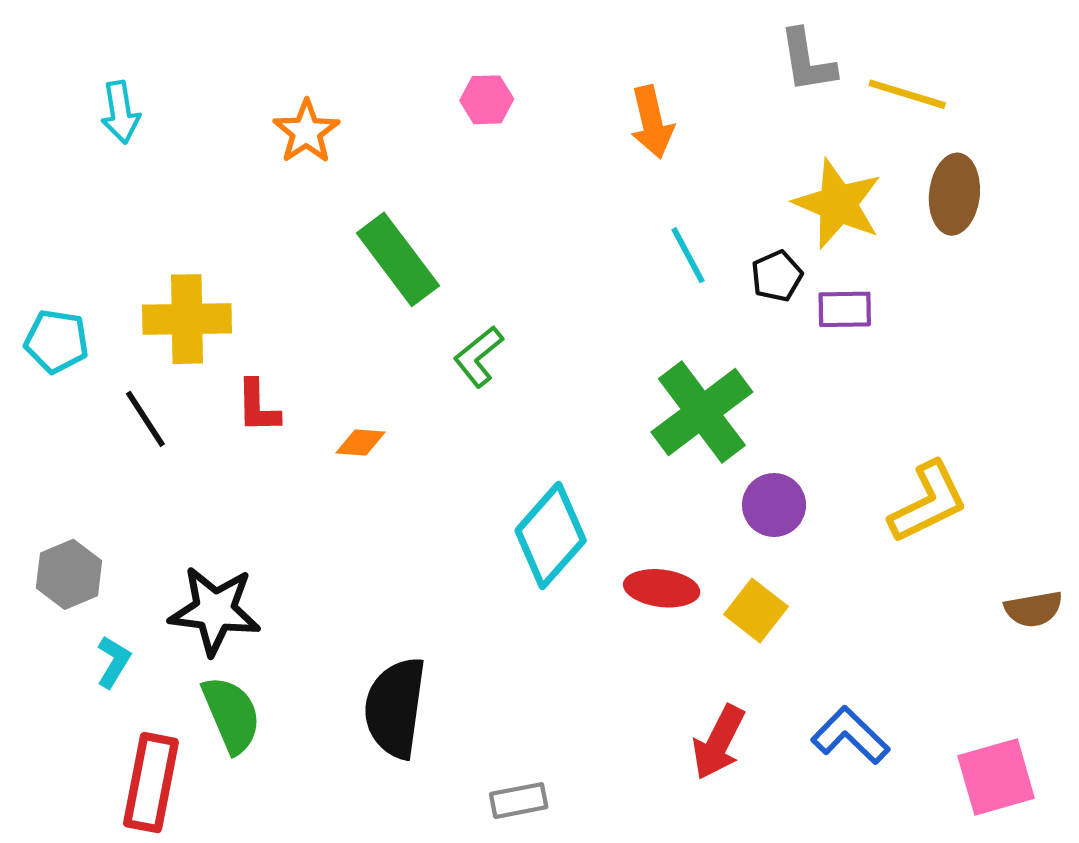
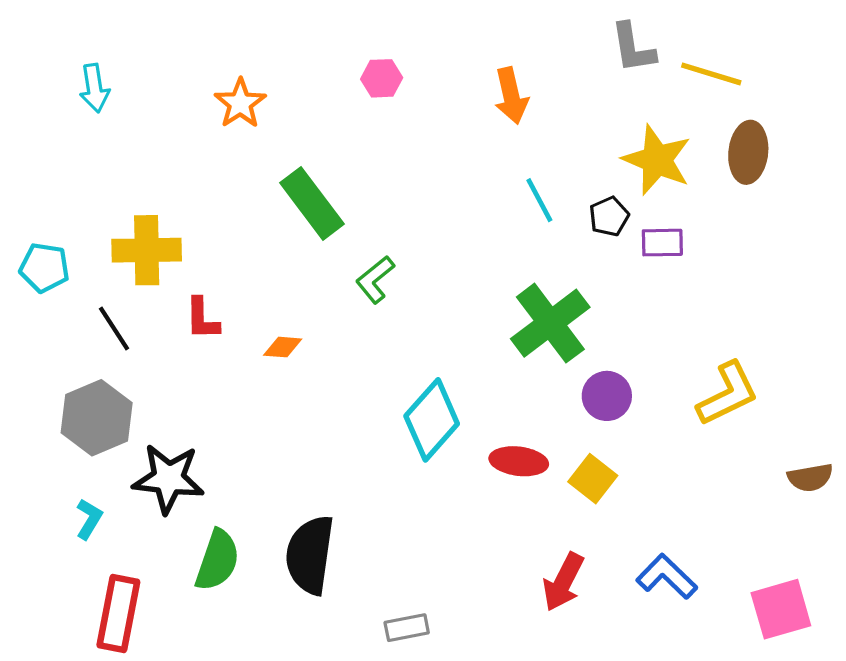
gray hexagon: (69, 574) -> (97, 418), moved, size x1.4
green semicircle: (231, 715) -> (217, 560), moved, turned 42

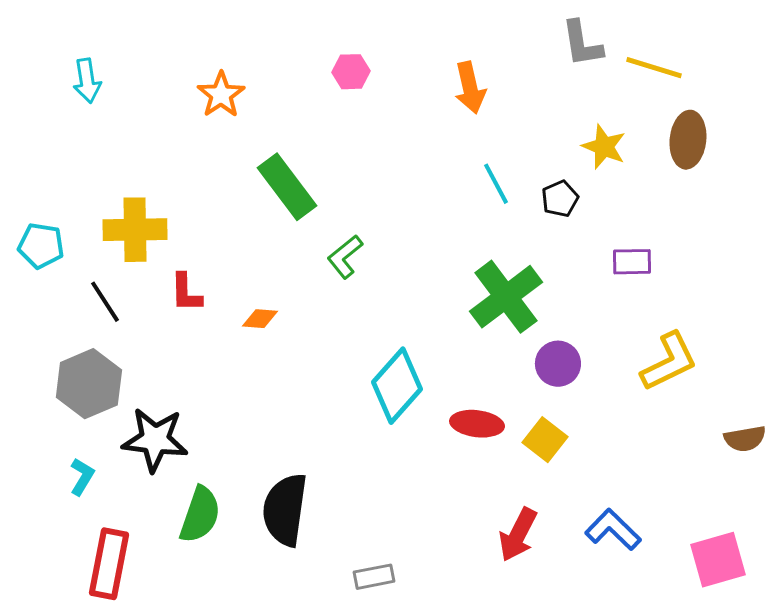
yellow star: (657, 160) -> (604, 147), size x0.7
purple rectangle: (662, 243) -> (632, 262), moved

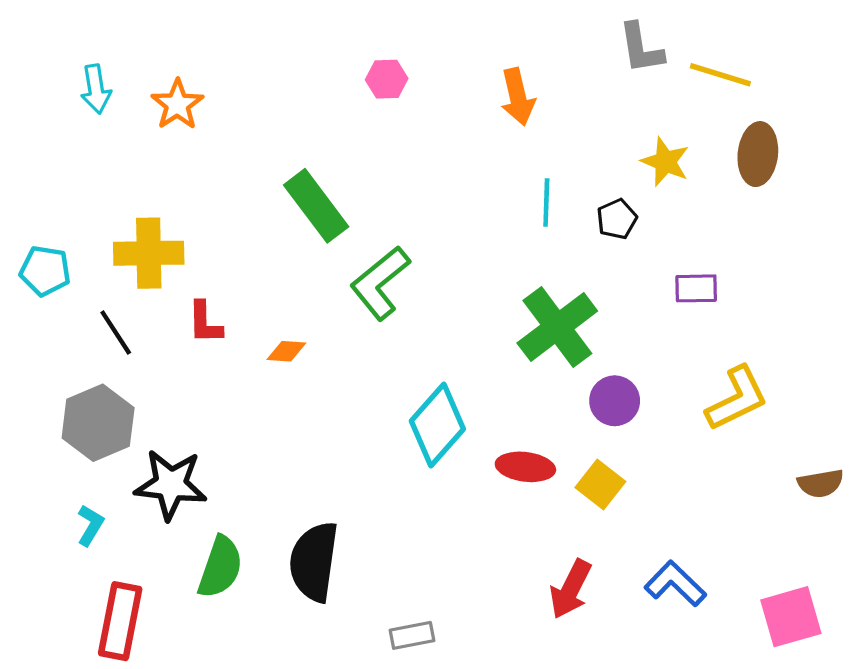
orange star: (221, 95) -> (177, 104), moved
cyan line: (496, 184) -> (546, 203), turned 30
green L-shape: (345, 257) -> (380, 283), size x1.5

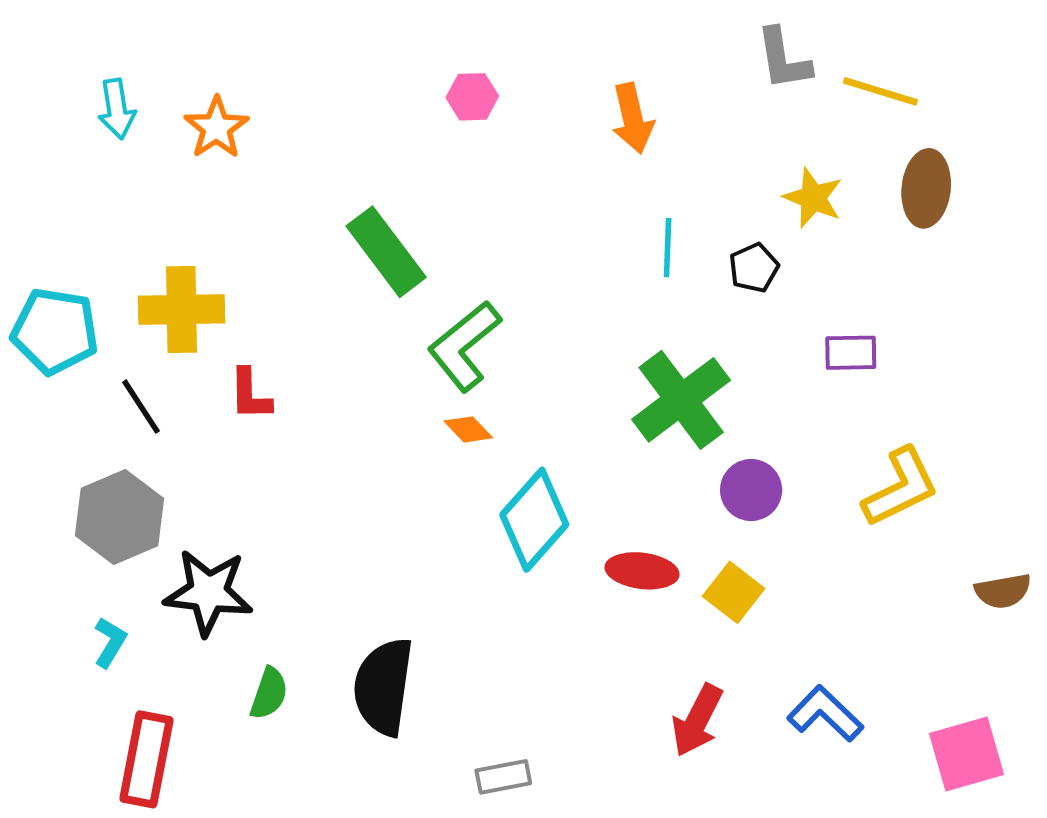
cyan pentagon: (45, 271) -> (55, 331), size x1.4
orange diamond: (286, 351) -> (468, 429), moved, turned 42
green semicircle: (220, 567) -> (269, 693), size x0.7

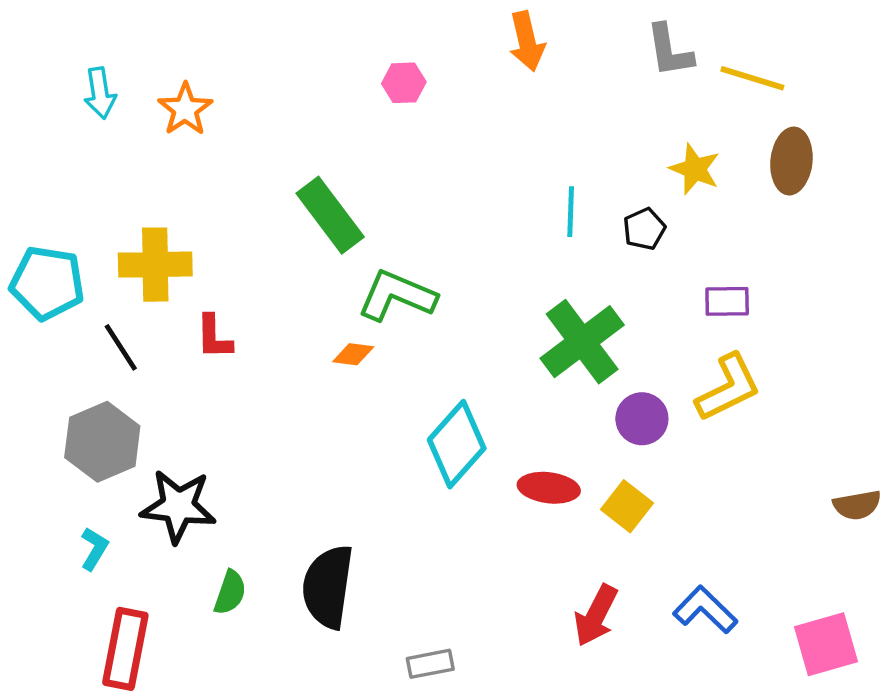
orange arrow: (633, 118) -> (527, 41), moved
green L-shape: (464, 346) -> (397, 296), turned 62
orange diamond: (468, 429) -> (353, 354), moved, turned -39
yellow L-shape: (901, 487) -> (728, 388), moved

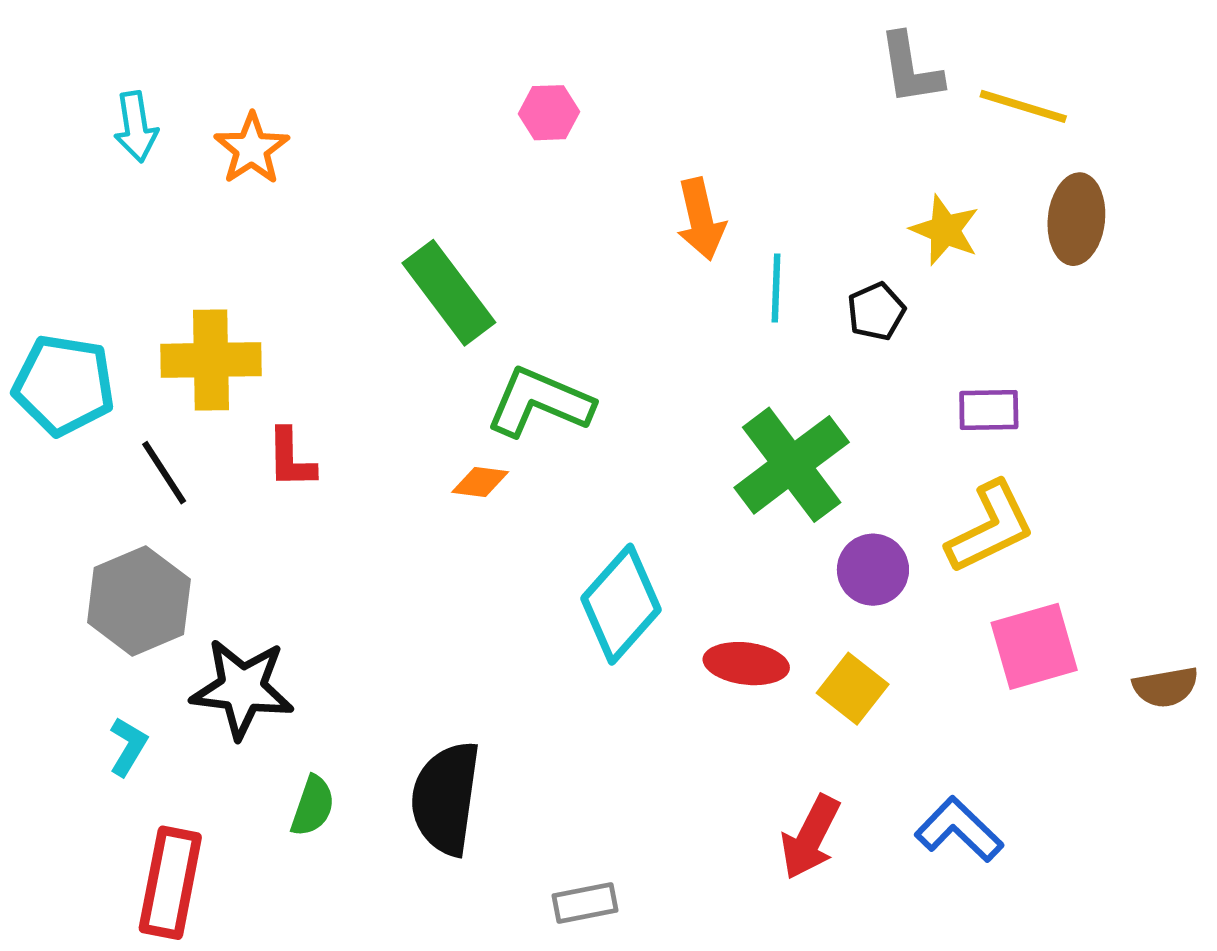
orange arrow: (527, 41) -> (701, 219), moved
pink square: (826, 644) -> (1034, 646), moved

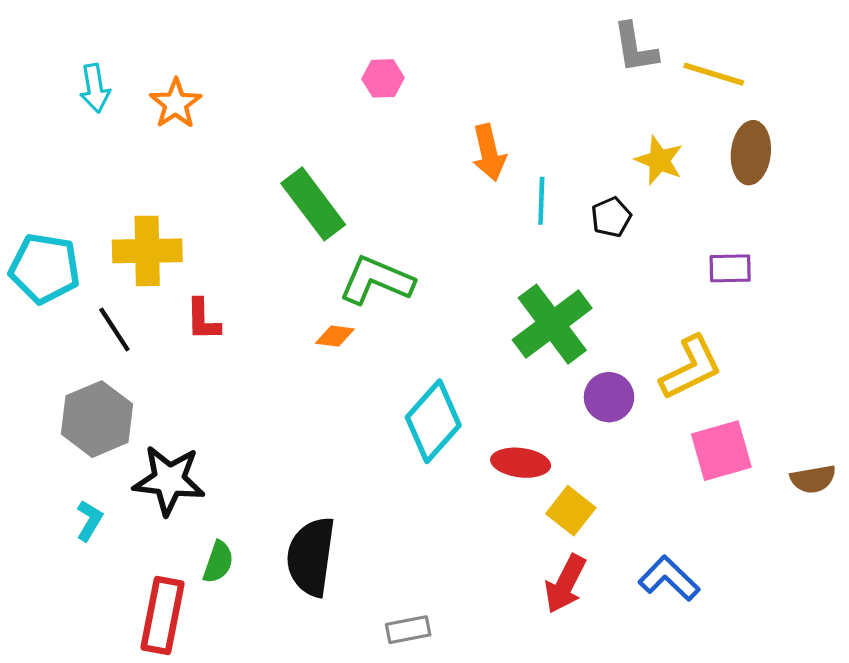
purple rectangle: (989, 410) -> (730, 268), moved
yellow square: (853, 689) -> (571, 511), moved
red rectangle: (170, 883) -> (163, 616), moved

